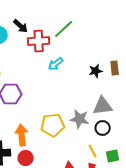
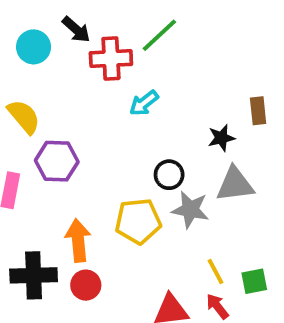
black star: (96, 71) -> (221, 138), moved
black circle: (103, 128) -> (169, 175), moved

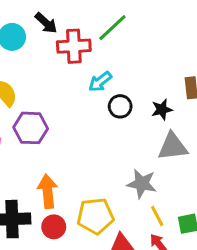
black circle: (169, 175) -> (120, 106), moved
gray star: (190, 210) -> (142, 184), moved
yellow pentagon: (138, 221) -> (95, 216), moved

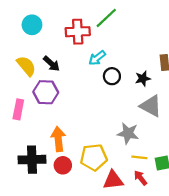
black arrow: (46, 23) -> (51, 64), moved
gray triangle: (173, 147) -> (151, 106), turned 35
yellow line: (157, 216) -> (139, 157), turned -56

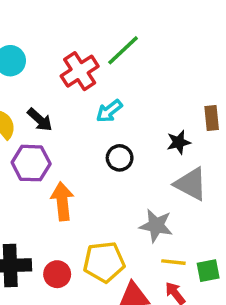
red cross: (78, 32) -> (80, 71), turned -30
black circle: (112, 76) -> (120, 158), moved
orange arrow: (58, 139) -> (62, 201), moved

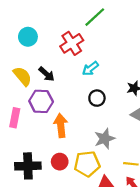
green line: (123, 50) -> (95, 17), moved
gray star: (156, 226) -> (105, 139), moved, turned -30
red circle: (57, 274) -> (60, 162), moved

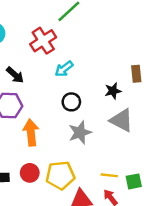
gray star: (105, 139) -> (80, 132), moved

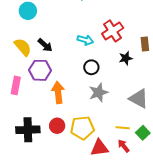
red cross: (43, 41) -> (113, 31), moved
cyan arrow: (64, 69) -> (85, 40), turned -126
gray triangle: (122, 120) -> (139, 99), moved
green square: (134, 181) -> (143, 133), turned -32

